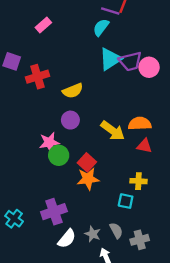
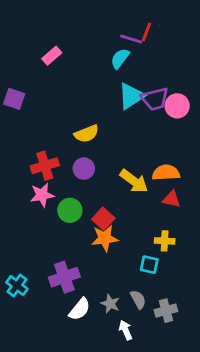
red cross: (38, 77) -> (45, 166), moved
pink star: (49, 142) -> (42, 195), moved

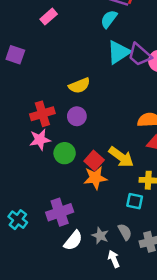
purple trapezoid: (155, 99) -> (140, 55), turned 55
yellow arrow: (134, 181) -> (121, 157), moved

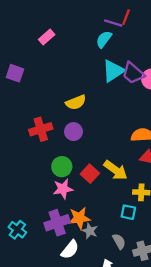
pink star: (40, 140) -> (63, 189), moved
orange star: (95, 178) -> (79, 218), moved
gray star: (100, 236) -> (90, 231), moved

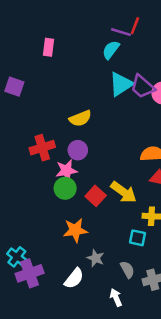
pink rectangle: (47, 37) -> (49, 47), turned -42
pink star: (63, 189) -> (66, 170), moved
orange star: (79, 218) -> (75, 230), moved
purple cross: (57, 223) -> (30, 273), moved

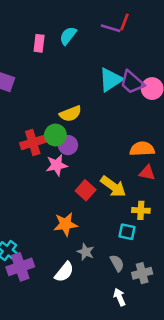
cyan semicircle: (111, 50) -> (68, 36), moved
green circle: (65, 188) -> (55, 135), moved
white arrow: (116, 298) -> (119, 297), moved

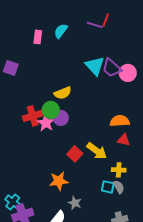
cyan triangle: (111, 80) -> (95, 66), turned -40
pink star: (57, 165) -> (46, 123), moved, turned -30
gray semicircle: (117, 263) -> (119, 187), moved

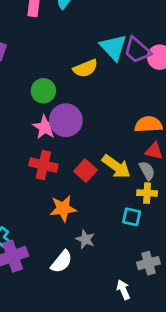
yellow semicircle: (63, 93) -> (85, 68), moved
green circle: (51, 110) -> (43, 91), moved
red cross: (33, 116) -> (43, 165), moved, turned 30
purple circle: (61, 118) -> (66, 120), size x1.5
gray semicircle: (119, 187) -> (147, 171), moved

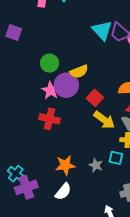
yellow semicircle: (85, 68) -> (79, 71), moved
red square: (85, 171) -> (95, 98), moved
orange star: (63, 208) -> (65, 165), moved
gray star: (85, 239) -> (96, 165), moved

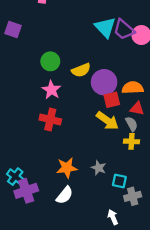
purple circle: (66, 85) -> (104, 82), moved
red square: (95, 98) -> (112, 100), moved, turned 35
cyan square: (116, 158) -> (119, 181), moved

